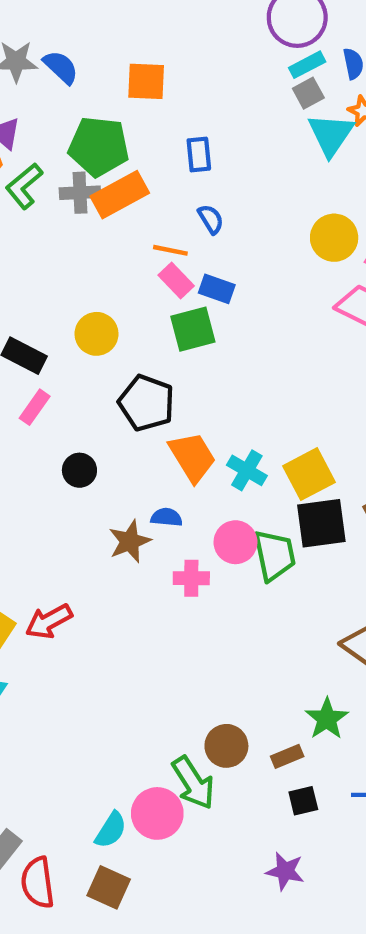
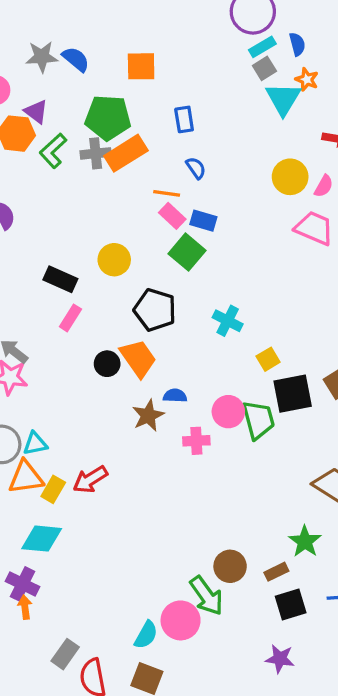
green square: (193, 329) -> (187, 252), turned -32
orange trapezoid: (192, 457) -> (138, 358), moved
cyan cross: (247, 470) -> (228, 321), moved
yellow square: (309, 474) -> (268, 359), moved, size x0.6
black square: (303, 801) -> (291, 605), size x1.4

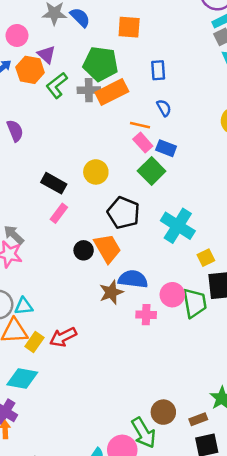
cyan cross: (228, 321) -> (178, 226), size x1.5
blue semicircle: (175, 396) -> (133, 279), size x1.6

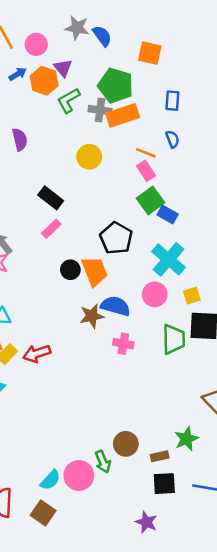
blue rectangle: (166, 148) -> (168, 214), moved
yellow circle: (96, 172) -> (89, 157), moved
pink circle: (172, 295) -> (155, 294), moved
green arrow: (144, 433) -> (103, 462), size x0.7

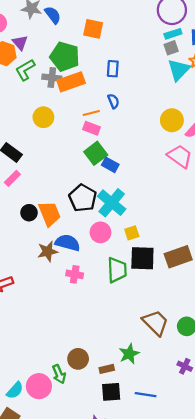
orange line: (146, 153) -> (91, 113), turned -35
pink rectangle: (146, 171) -> (92, 128), turned -35
black pentagon: (116, 238) -> (83, 198), moved

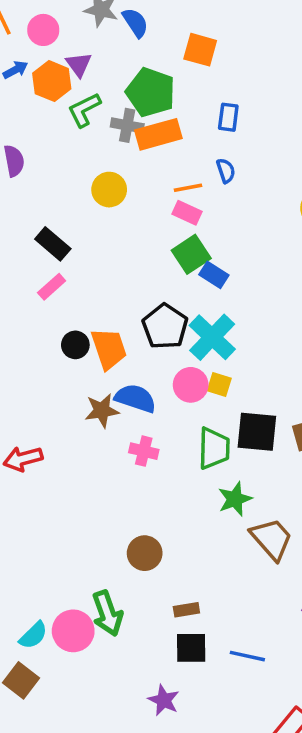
yellow square: (132, 233) -> (219, 385), moved, turned 32
green star: (129, 354) -> (235, 499), moved
brown circle: (78, 359) -> (145, 553), moved
green arrow: (59, 374) -> (107, 613), size x1.4

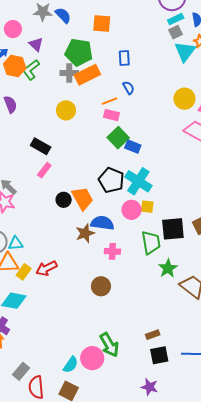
orange hexagon: (52, 81) -> (15, 66), moved
green L-shape: (84, 110) -> (31, 70), moved
brown circle: (145, 553) -> (101, 286), moved

